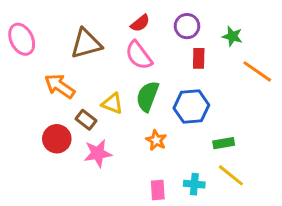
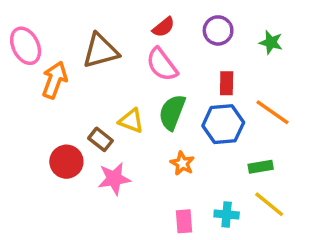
red rectangle: (199, 58) -> (227, 83), moved
orange line: (257, 71) -> (273, 112), moved
orange arrow: (60, 86) -> (55, 80), moved, turned 76

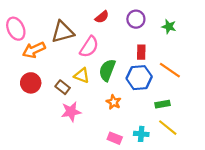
pink semicircle: (162, 65) -> (89, 47), moved, turned -110
orange arrow: (55, 80) -> (34, 50), turned -135
red circle: (66, 162) -> (31, 83), moved
pink rectangle: (184, 221) -> (115, 138), turned -64

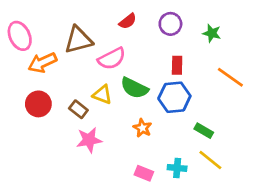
pink semicircle: (89, 47) -> (112, 59), turned 30
green semicircle: (107, 70) -> (134, 88), turned -85
orange line: (170, 70) -> (230, 77), moved
green rectangle: (162, 104) -> (204, 131), turned 40

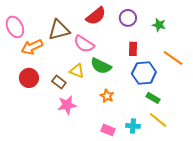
red semicircle: (128, 21) -> (96, 16), size x1.5
pink semicircle: (112, 59) -> (84, 44), turned 60
blue hexagon: (174, 97) -> (144, 73), moved

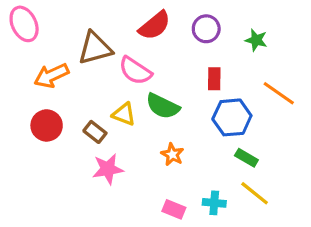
pink ellipse: (15, 27) -> (24, 24), moved

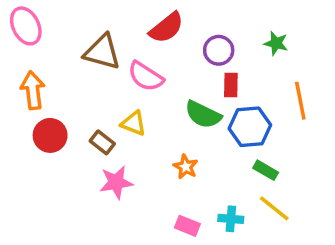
purple circle: (206, 29) -> (219, 50), moved
brown triangle: (95, 48) -> (102, 52), turned 30
orange arrow: (51, 76) -> (33, 90), moved, turned 108
orange line: (279, 93) -> (300, 101), turned 44
green semicircle: (163, 106) -> (203, 115), moved

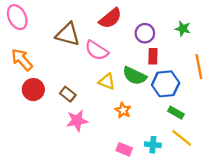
orange arrow: (33, 90) -> (22, 60), turned -35
yellow triangle: (134, 123) -> (107, 82), moved

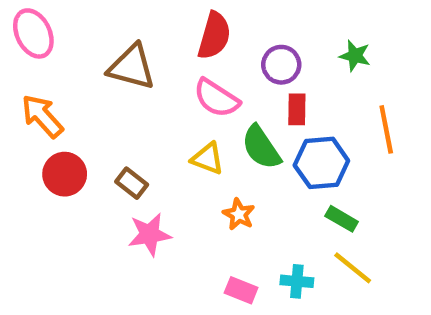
red semicircle: (110, 18) -> (214, 36), turned -35
pink semicircle: (97, 50) -> (216, 98), moved
green semicircle: (135, 76) -> (261, 147), turned 30

